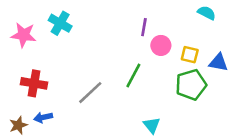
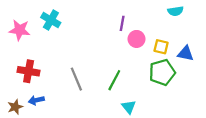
cyan semicircle: (207, 13) -> (175, 11), turned 144
green line: (133, 76) -> (114, 80), moved
gray line: (90, 93) -> (76, 79), turned -70

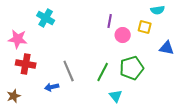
pink star: (20, 30) -> (18, 39), moved
yellow square: (161, 47) -> (145, 27), moved
green pentagon: (162, 72) -> (132, 68), moved
blue arrow: (36, 100) -> (52, 87), moved

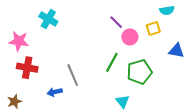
purple line: (110, 21) -> (116, 22), turned -56
yellow square: (145, 27) -> (153, 28), turned -32
green line: (103, 72) -> (112, 62), moved

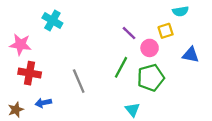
purple line: (116, 22) -> (129, 33), moved
pink circle: (130, 37) -> (150, 48), moved
blue arrow: (55, 92) -> (43, 103), moved

